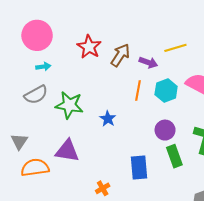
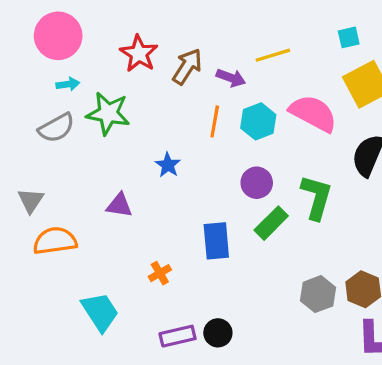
green star: (69, 105) -> (108, 113), moved
purple triangle: (67, 151) -> (119, 205), moved, size x0.7
green rectangle: (174, 156) -> (271, 223), turned 65

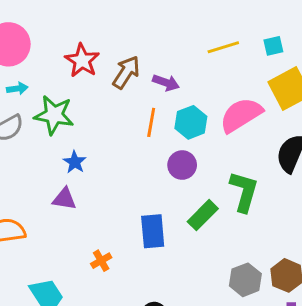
yellow line: (273, 55) -> (223, 47), moved
pink semicircle: (313, 113) -> (241, 115), turned -60
blue star: (168, 165) -> (75, 162), moved
purple circle: (257, 183) -> (182, 165), moved

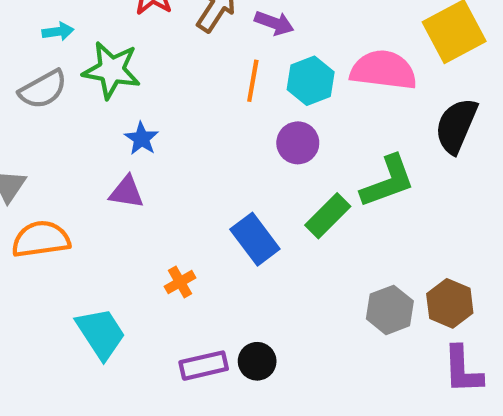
pink semicircle: (241, 115) -> (383, 70), turned 39
green L-shape: (244, 192) -> (388, 181), turned 54
blue rectangle: (153, 231) -> (255, 239), turned -32

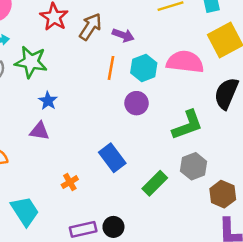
green rectangle: (328, 216) -> (155, 183), moved
gray hexagon: (390, 310) -> (194, 166), moved

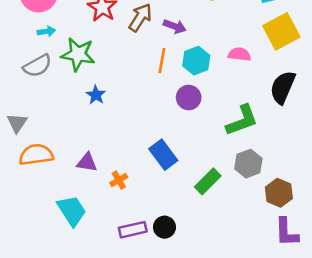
pink semicircle: (185, 62) -> (239, 54), size x0.6
purple triangle: (39, 131) -> (87, 162), moved

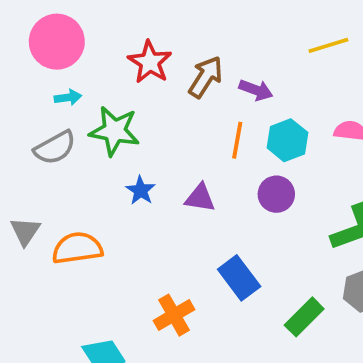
orange semicircle: (36, 155) -> (77, 248), moved
purple triangle: (87, 162) -> (200, 198), moved
orange cross: (119, 180) -> (174, 315), size x1.5

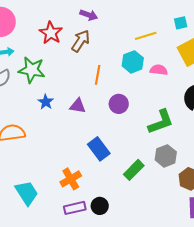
yellow line: (328, 45) -> (146, 36), moved
purple arrow: (256, 90) -> (89, 15), moved
cyan hexagon: (287, 140) -> (133, 62), moved
orange cross: (174, 315) -> (71, 179), moved

